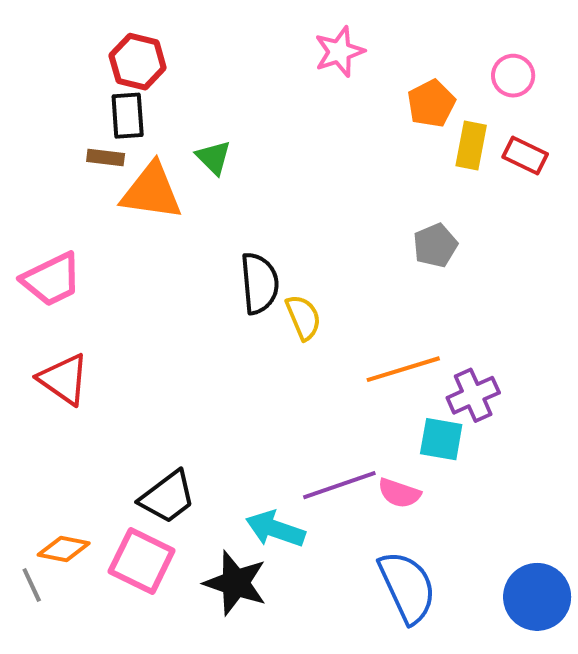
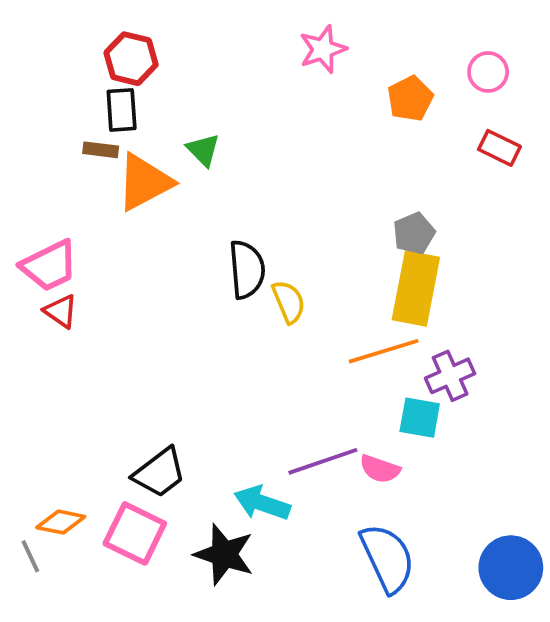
yellow rectangle: (471, 146) -> (416, 288), moved, size x1.6
orange triangle: (152, 191) -> (144, 182), turned -36
red triangle: (64, 379) -> (61, 311), moved, size x0.7

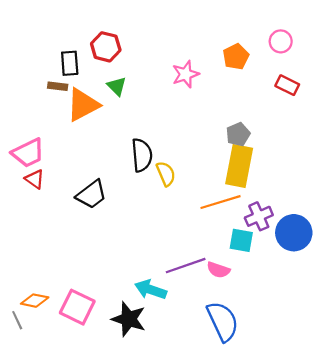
pink star: (323, 49) -> (186, 74), moved
red hexagon: (131, 59) -> (106, 47), moved
black trapezoid: (160, 473) -> (92, 194), moved
blue circle: (511, 568) -> (294, 233), moved

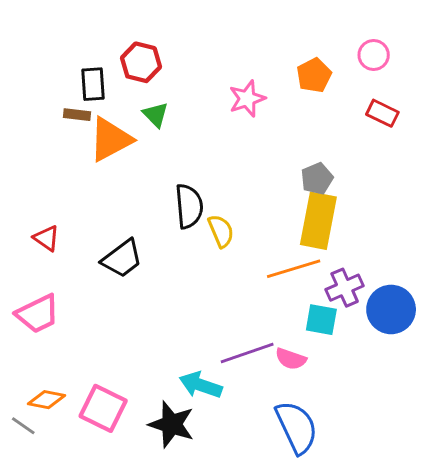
pink trapezoid: (28, 153) -> (38, 314), moved
gray line: (17, 320) -> (23, 426), turned -30

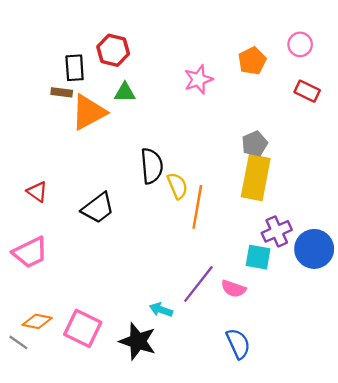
green triangle: (156, 115) -> (125, 92), turned -45
orange line: (294, 269) -> (197, 207), moved, turned -63
purple line: (247, 353) -> (198, 284), turned -33
cyan arrow: (201, 385) -> (161, 310), size x0.7
blue semicircle: (297, 427) -> (238, 344), size x0.7

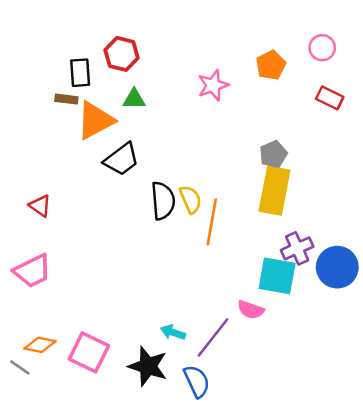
black semicircle: (152, 166) -> (163, 201), moved
black trapezoid: (98, 208) -> (122, 159), moved
cyan square: (258, 257) -> (277, 276), size x1.4
purple line: (198, 284) -> (213, 337), moved
blue semicircle: (238, 344) -> (197, 381), moved

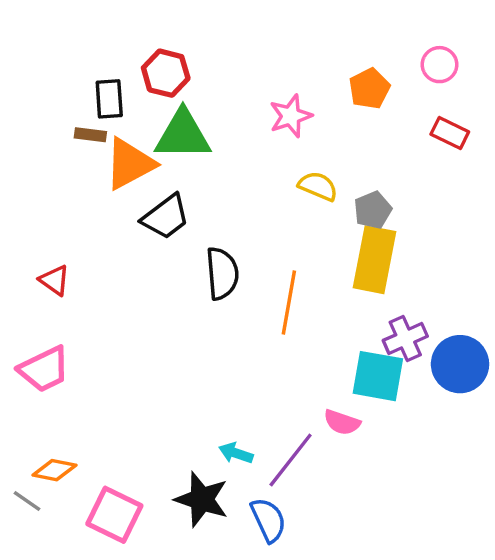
green triangle: (134, 99) -> (183, 135), size x1.8
yellow semicircle: (191, 199) -> (318, 186), moved, turned -44
pink square: (89, 352) -> (114, 515), moved

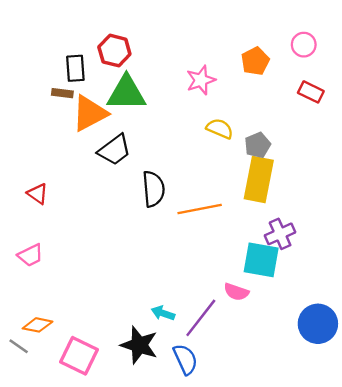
orange line: (289, 302) -> (200, 209), turned 69
blue circle: (460, 364) -> (318, 324), moved
pink trapezoid: (44, 369) -> (30, 255), size x0.7

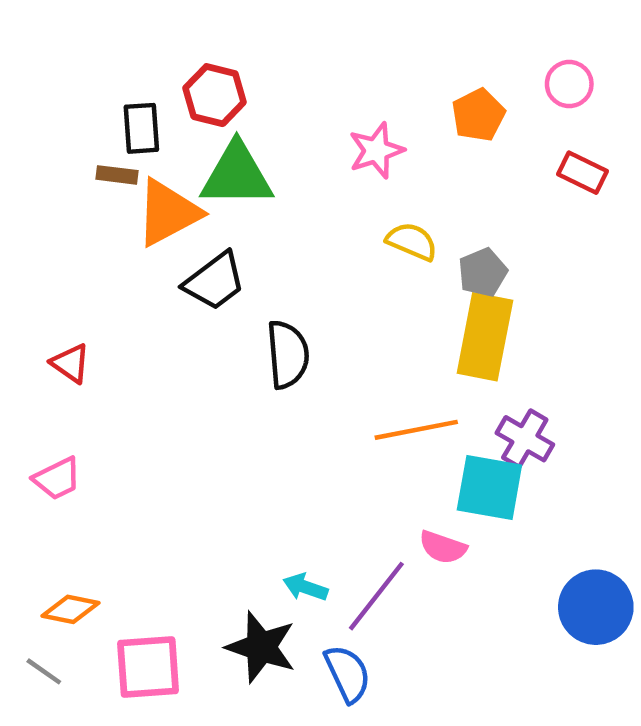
orange line: (200, 209) -> (416, 430), moved
purple cross: (280, 234) -> (525, 439), turned -36
gray line: (19, 346) -> (44, 671), moved
pink square: (79, 356) -> (148, 667), turned -30

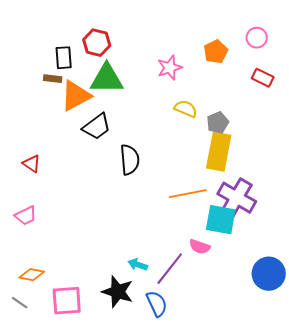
purple cross: (525, 439) -> (237, 198), size x1.5

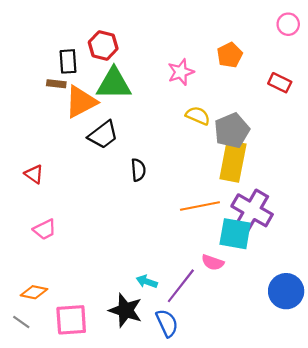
pink circle: (257, 38) -> (288, 24), moved
gray pentagon: (218, 123) -> (232, 131), size x1.5
black semicircle: (130, 160) -> (138, 170), size x0.7
pink trapezoid: (26, 216) -> (45, 229), moved

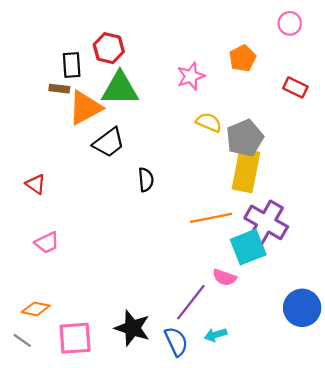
pink circle: (288, 24) -> (290, 23), moved
cyan square: (235, 234) -> (248, 247), turned -32
cyan arrow: (147, 282) -> (216, 335), moved, turned -36

